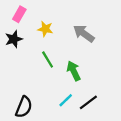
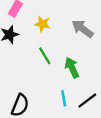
cyan line: (66, 100) -> (64, 98), turned -56

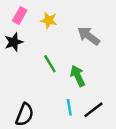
yellow star: (42, 24) -> (49, 20), moved

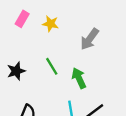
gray arrow: (89, 36) -> (90, 39), turned -90
black star: (14, 42) -> (16, 71), moved

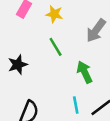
green line: (52, 66) -> (56, 47), moved

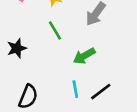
green arrow: (85, 72) -> (84, 56), turned -95

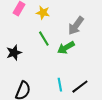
green arrow: (84, 56) -> (66, 48), moved

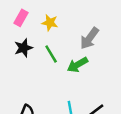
black star: (14, 53) -> (23, 48), moved

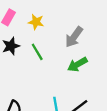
green arrow: (77, 65) -> (77, 64), moved

